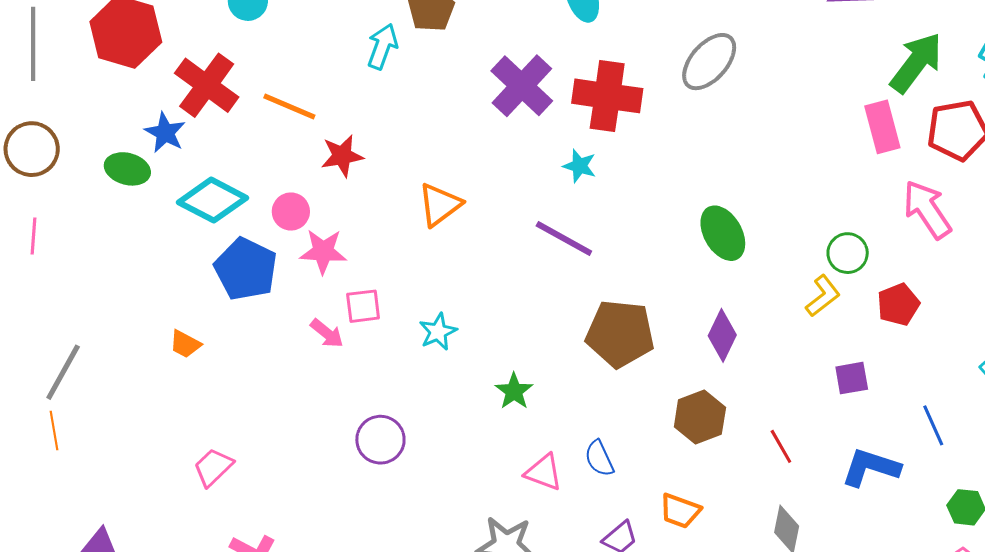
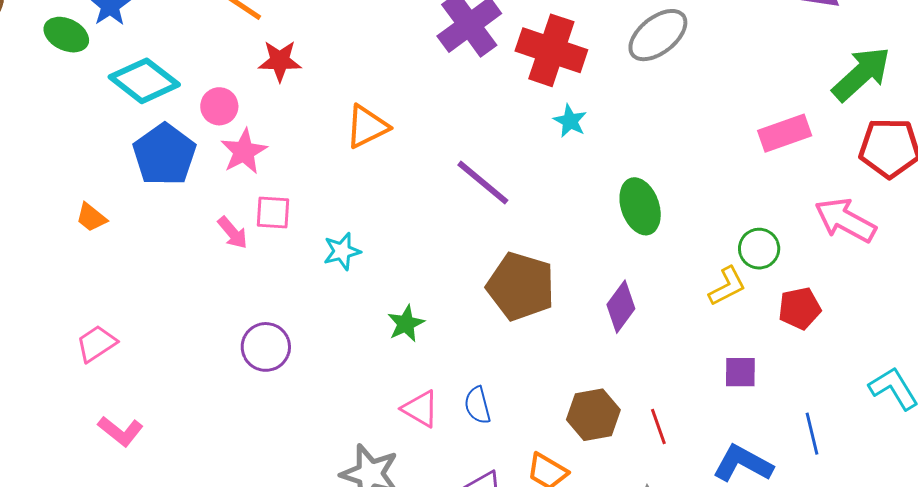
pink rectangle: (882, 127) -> (785, 133), moved, turned 75
cyan star: (580, 166) -> (570, 121), moved
pink arrow: (927, 209) -> (845, 220), turned -38
pink star: (323, 251) -> (244, 151), turned 30
brown hexagon: (700, 417) -> (593, 415), moved

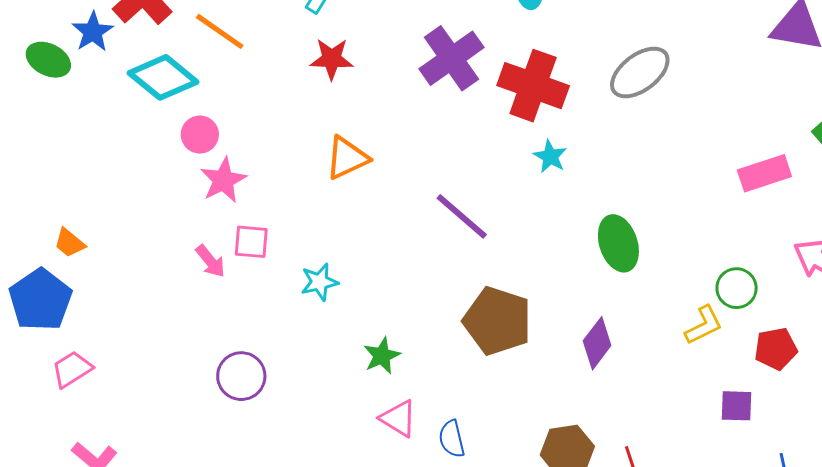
red star: (280, 61) -> (332, 59), moved
cyan diamond: (144, 81) -> (163, 77), moved
blue pentagon: (164, 155) -> (40, 300), moved
purple square: (740, 372) -> (736, 406), moved
pink triangle: (420, 409) -> (398, 418), moved

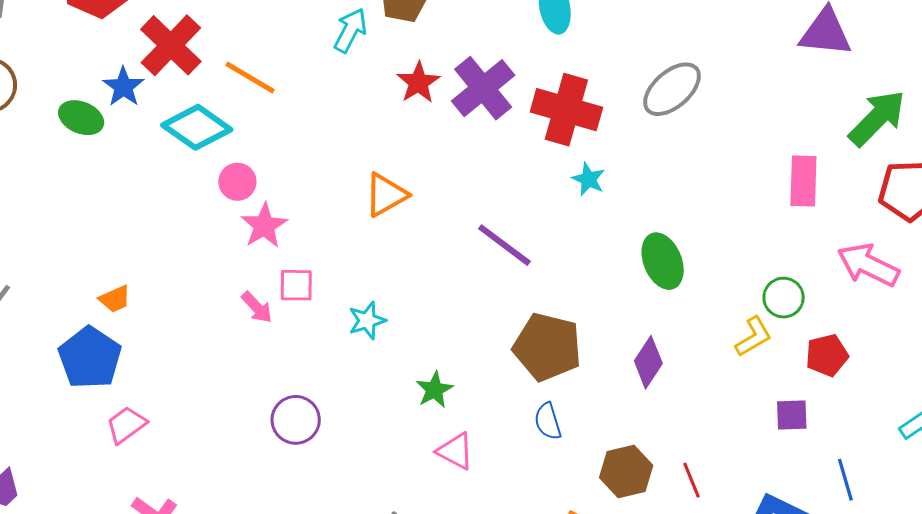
red star: (332, 59) -> (418, 83), moved, turned -30
pink rectangle: (764, 173) -> (803, 181), turned -66
orange trapezoid: (69, 243) -> (115, 299), turned -60
blue semicircle: (452, 439) -> (548, 421), moved

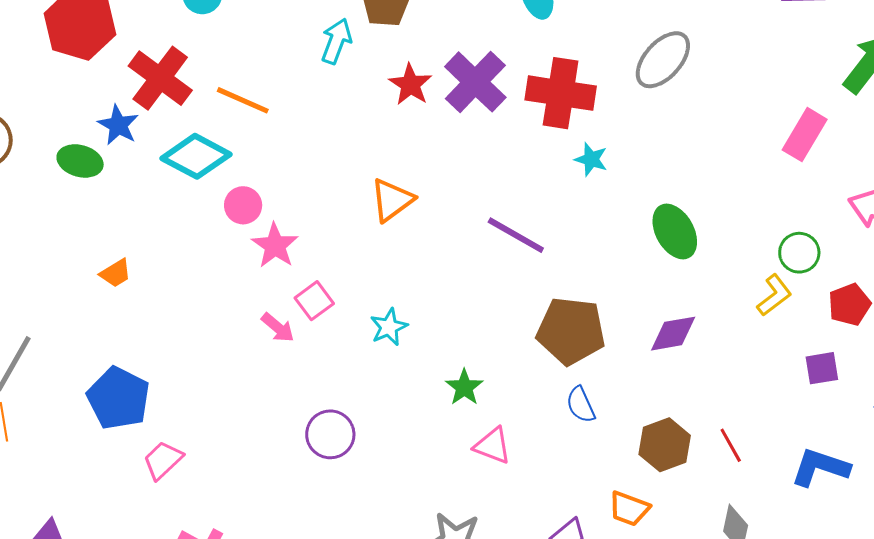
pink rectangle: (803, 181) -> (805, 135), turned 36
pink square: (296, 285) -> (314, 301), turned -30
orange trapezoid: (115, 299) -> (116, 273), moved
purple diamond: (648, 362) -> (673, 334), turned 54

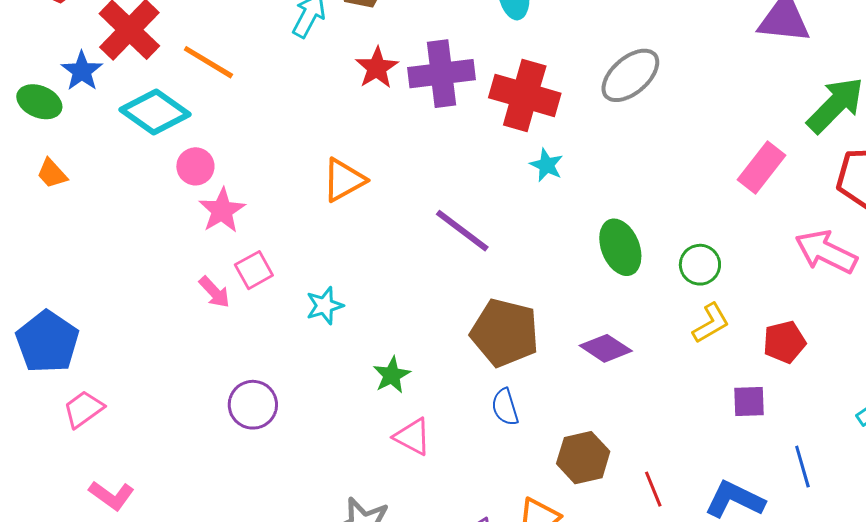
purple cross: (475, 82) -> (442, 74), turned 32
green circle: (799, 253) -> (700, 265), moved
orange trapezoid: (116, 273) -> (52, 173), moved, turned 72
purple diamond: (673, 334) -> (606, 348), turned 36
red line: (731, 445) -> (653, 489), moved

